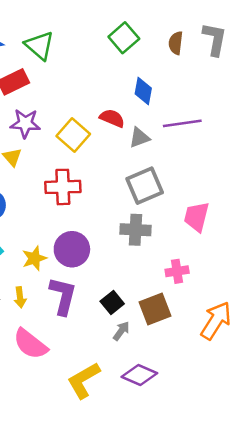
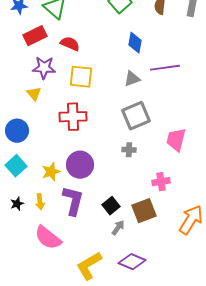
red semicircle: (112, 118) -> (70, 44), moved
yellow square: (73, 135) -> (81, 77), turned -35
gray cross: (136, 230) -> (129, 150), size x0.6

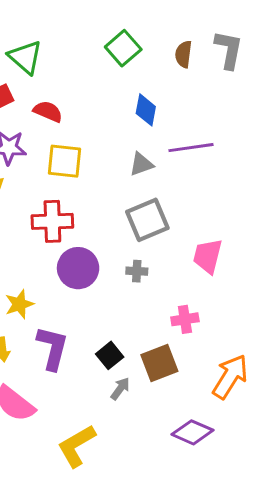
purple circle: (80, 165) -> (78, 268), moved
purple diamond: (132, 262) -> (193, 432), moved

